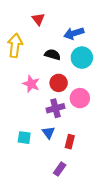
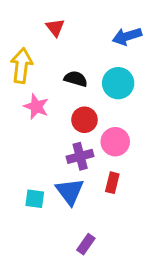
blue arrow: (74, 33) -> (127, 36), moved
pink star: (31, 84) -> (36, 107), moved
blue triangle: (48, 133) -> (70, 191), size x1.5
red rectangle: (70, 142) -> (112, 183), moved

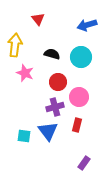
purple rectangle: (86, 244) -> (84, 163), moved

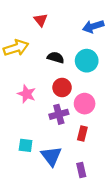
yellow arrow: (15, 45) -> (16, 48), turned 65
pink star: (25, 73) -> (27, 94), moved
blue triangle: (48, 131) -> (51, 156), moved
purple rectangle: (84, 163) -> (81, 170), moved, turned -48

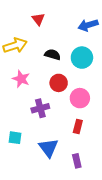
pink star: (27, 94) -> (21, 79), moved
purple cross: (59, 114) -> (40, 108), moved
cyan square: (26, 145) -> (15, 138), moved

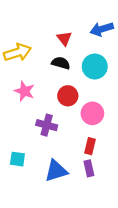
red triangle: (38, 19) -> (64, 38), moved
purple cross: (40, 108) -> (47, 125), turned 30
blue triangle: (48, 148) -> (56, 171), turned 50
purple rectangle: (77, 161) -> (89, 168), moved

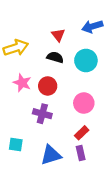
red circle: (68, 96) -> (48, 86), moved
red rectangle: (90, 146) -> (82, 133), turned 32

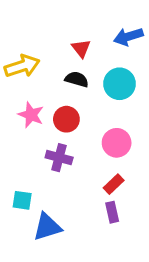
blue triangle: (51, 155) -> (47, 227), moved

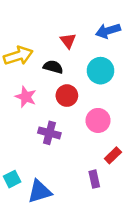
black semicircle: (77, 79) -> (53, 67), moved
red circle: (66, 119) -> (67, 96), moved
red rectangle: (114, 184) -> (113, 155), moved
cyan square: (22, 200) -> (12, 179), moved, turned -35

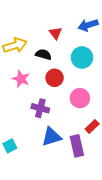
purple rectangle: (94, 179) -> (77, 146), size x1.5
blue triangle: (39, 191) -> (52, 137), moved

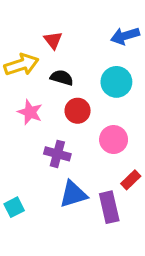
red triangle: (56, 33) -> (53, 40), moved

